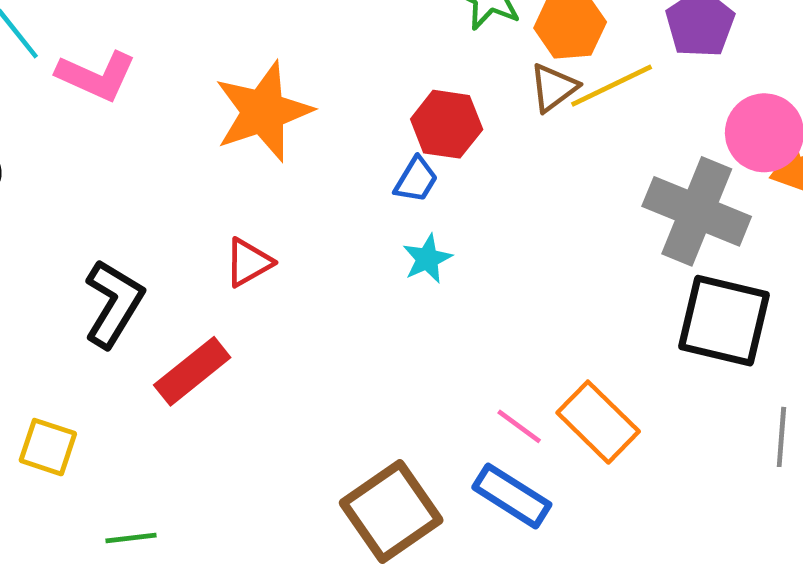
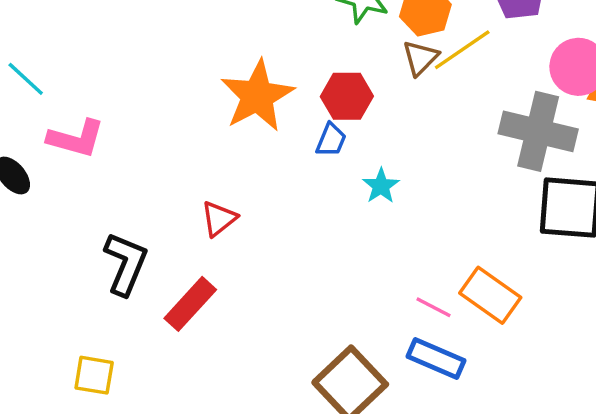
pink L-shape: (96, 76) -> (76, 138), moved
orange star: (263, 112) -> (257, 96), moved
cyan star: (427, 259) -> (381, 186), moved

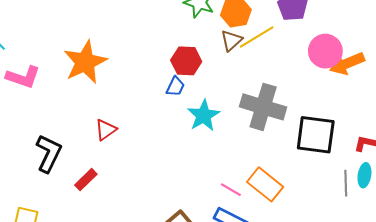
orange star: (257, 96) -> (85, 62), moved
gray cross: (538, 131) -> (263, 107), moved
cyan star: (381, 186) -> (204, 116), size x1.5
red rectangle: (190, 304) -> (86, 180), size x0.7

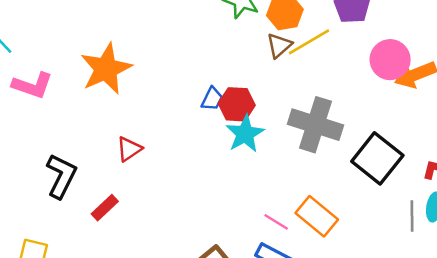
red hexagon: (186, 61) -> (237, 104), moved
black square: (316, 135) -> (377, 158), turned 30

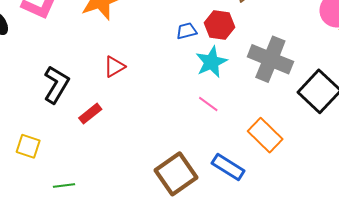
blue trapezoid: (212, 99) -> (187, 31), turned -135
red hexagon: (237, 104) -> (220, 25), moved
pink line: (276, 222) -> (208, 104), moved

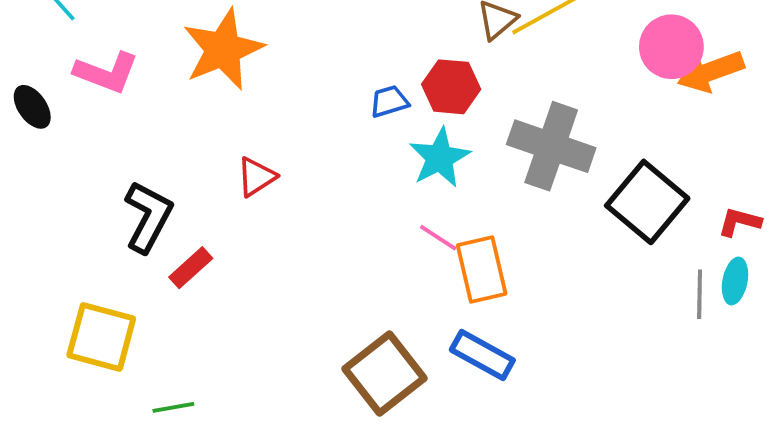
red rectangle: (90, 114) -> (191, 268), moved
orange rectangle: (265, 135) -> (482, 270), moved, turned 36
yellow square: (28, 146) -> (101, 337), size x1.5

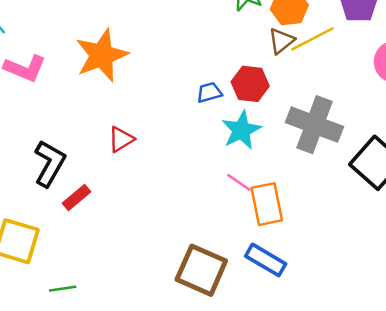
brown square: (384, 373) -> (201, 270), turned -30

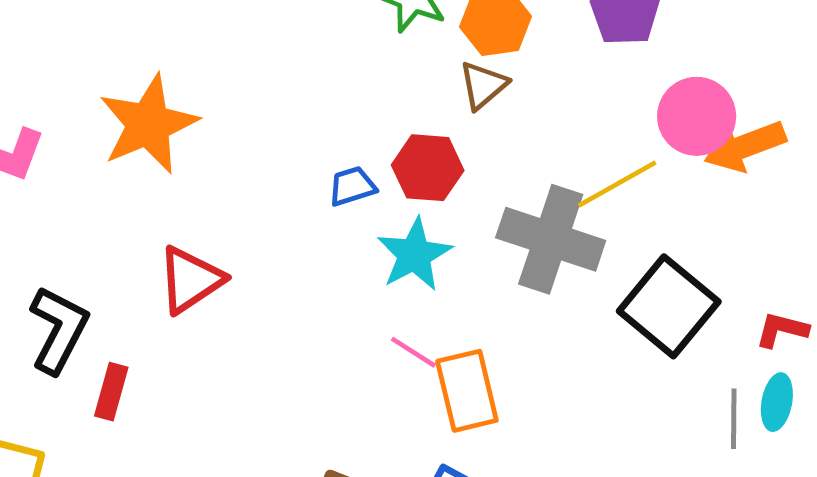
yellow line: (312, 39) -> (617, 184), moved
red triangle: (121, 139) -> (190, 280), size x1.4
red rectangle: (77, 197) -> (111, 392), turned -32

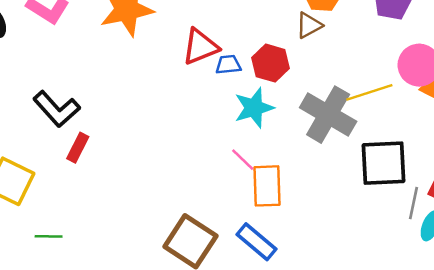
red triangle: (190, 280) -> (200, 47), moved
black square: (669, 306) -> (384, 163), turned 36
black L-shape: (59, 330) -> (57, 109), turned 99
gray line: (734, 419) -> (413, 203), moved

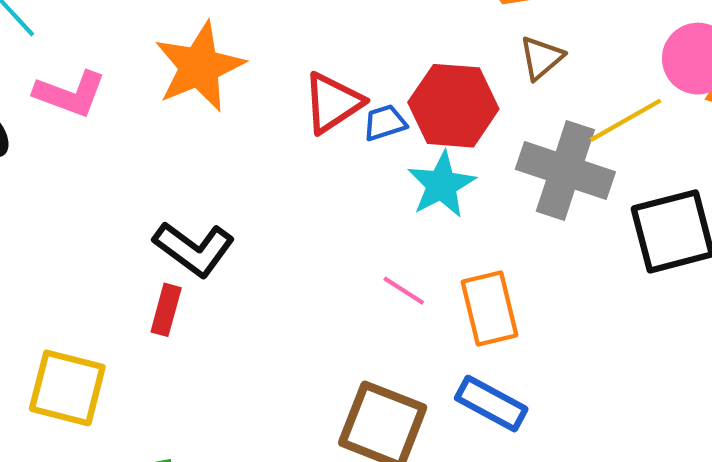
brown triangle: (309, 25) -> (541, 58), moved
red hexagon: (270, 63) -> (453, 106), size x1.4
black L-shape: (57, 109) -> (194, 249), moved
pink line: (243, 160) -> (404, 291), moved

